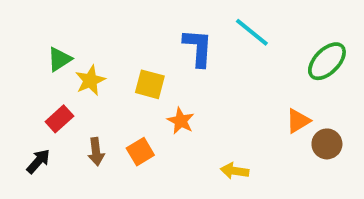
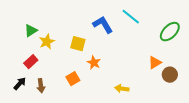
blue L-shape: (198, 48) -> (103, 25), turned -35
brown arrow: (96, 152) -> (41, 86), moved

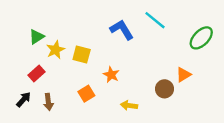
yellow square: (78, 44) -> (82, 54), moved
brown circle: (170, 75) -> (165, 89), moved
yellow arrow: (122, 89) -> (129, 105), moved

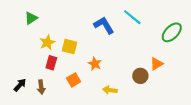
green triangle: (37, 37) -> (31, 18), moved
red rectangle: (37, 73) -> (51, 63), moved, turned -32

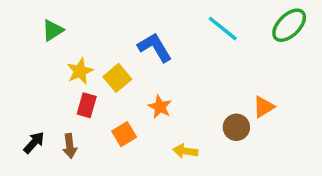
blue L-shape: (104, 25) -> (155, 47), moved
green ellipse: (172, 32) -> (289, 25), moved
yellow square: (70, 47) -> (117, 78), turned 35

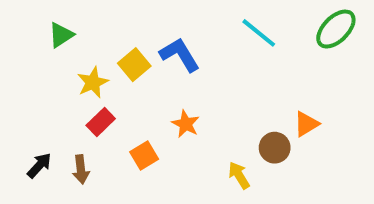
yellow square: (117, 78) -> (134, 65), moved
red rectangle: (87, 105) -> (101, 122), turned 30
yellow arrow: (185, 151) -> (239, 175), moved, turned 50

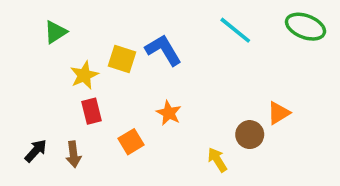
green ellipse: (336, 29) -> (305, 27), turned 66
yellow square: (134, 65) -> (122, 59), turned -32
red rectangle: (101, 122) -> (91, 111), turned -60

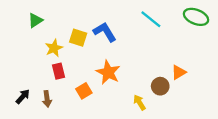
orange star: (169, 113) -> (108, 72), size x1.5

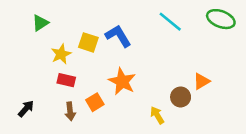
red rectangle: (59, 71) -> (66, 80), turned -63
brown arrow: (47, 99) -> (70, 111), moved

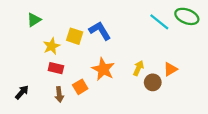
cyan line: (170, 22) -> (159, 22), moved
yellow arrow: (157, 115) -> (138, 68), moved, turned 56

